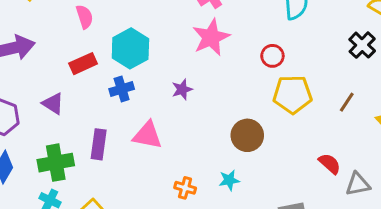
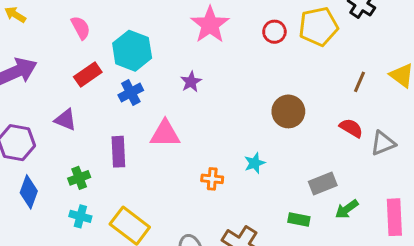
yellow pentagon: (292, 94) -> (318, 26), moved
brown line: (347, 102) -> (360, 82), moved
brown circle: (247, 135) -> (288, 111), moved
green cross: (56, 163) -> (79, 178), size x0.6

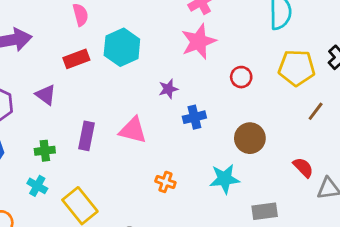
red circle: (274, 32) -> (241, 77), moved
brown line: (360, 82) -> (316, 111), moved
blue cross: (131, 93) -> (194, 117), moved
cyan star: (255, 163) -> (225, 179), moved, size x1.5

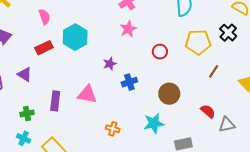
pink star: (199, 41) -> (128, 29), size x0.7

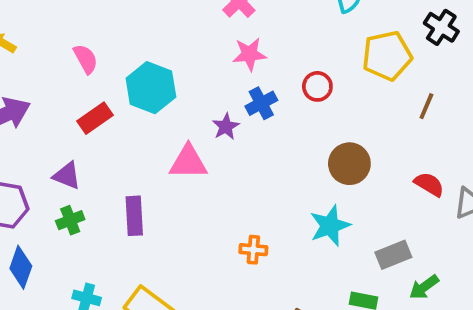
pink star: (128, 29) -> (250, 54), turned 30
blue cross: (129, 82) -> (261, 103), moved
pink triangle: (87, 94) -> (188, 162), moved
green cross: (27, 113) -> (70, 220), moved

